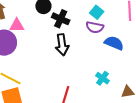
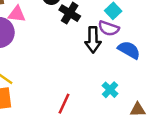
black arrow: (62, 45) -> (93, 40), moved

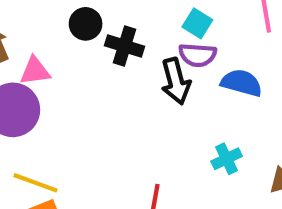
cyan cross: (110, 90) -> (227, 159), turned 35

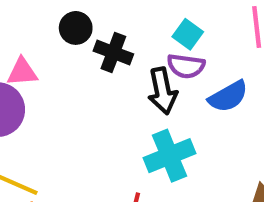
blue semicircle: (241, 83) -> (228, 96), turned 132
cyan cross: (227, 159) -> (169, 156), moved, size x1.6

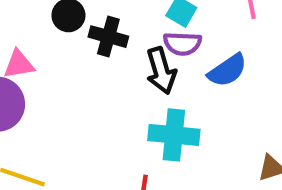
cyan cross: (169, 156) -> (174, 135), turned 33

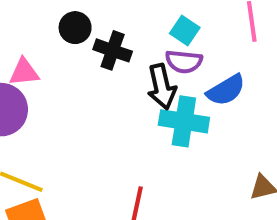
cyan cross: (174, 135) -> (184, 121), moved

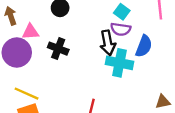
black cross: (113, 50) -> (58, 49), moved
blue semicircle: (226, 90) -> (144, 46), turned -40

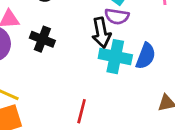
blue semicircle: (144, 46) -> (146, 56), moved

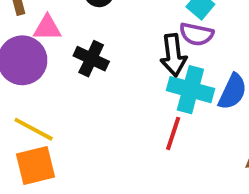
red line: (82, 111) -> (173, 133), moved

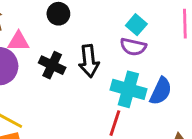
black arrow: (173, 55) -> (89, 61), moved

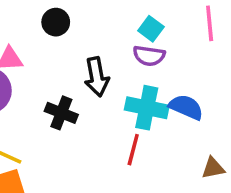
black cross: (52, 65) -> (61, 113), moved
blue semicircle: (161, 91) -> (186, 107), turned -88

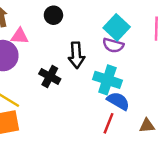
cyan square: (151, 29) -> (117, 27), size x1.5
blue semicircle: (186, 107) -> (118, 101), moved
red line: (133, 150) -> (108, 123), moved

